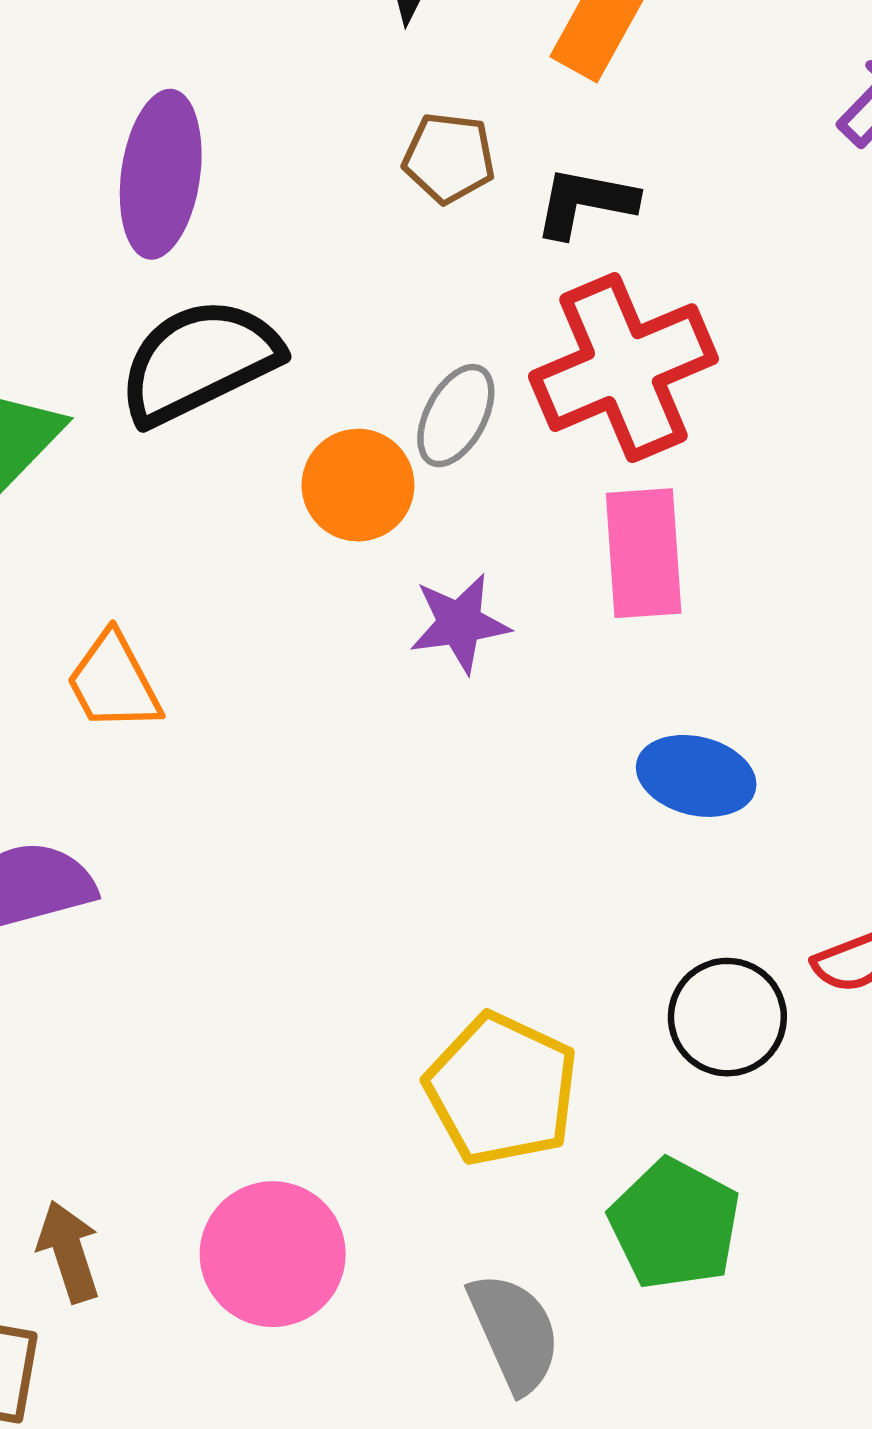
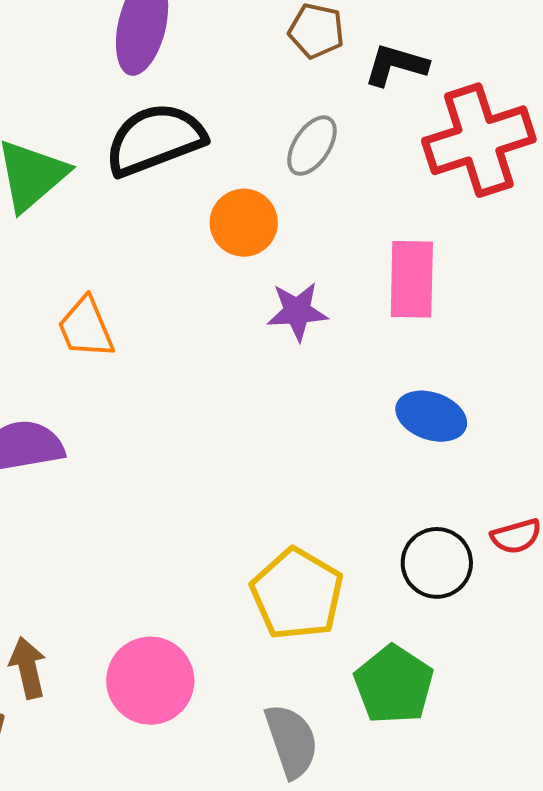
red cross: (623, 368) -> (479, 140), moved
gray ellipse: (456, 416) -> (312, 146), moved

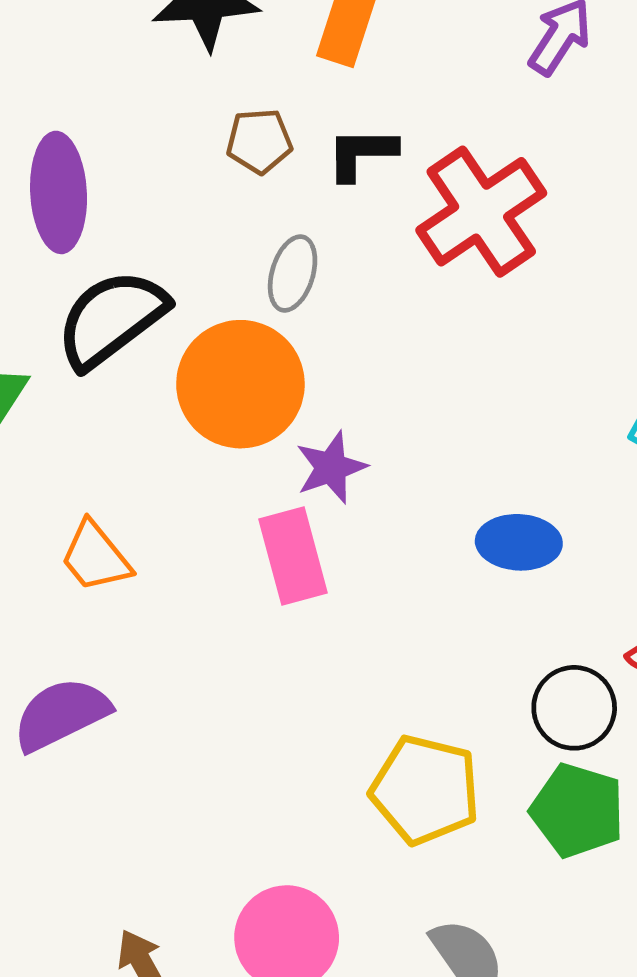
orange circle: (244, 223) -> (240, 384), size x1.6
pink rectangle: (412, 279) -> (293, 556), moved
green pentagon: (394, 685) -> (577, 810), moved

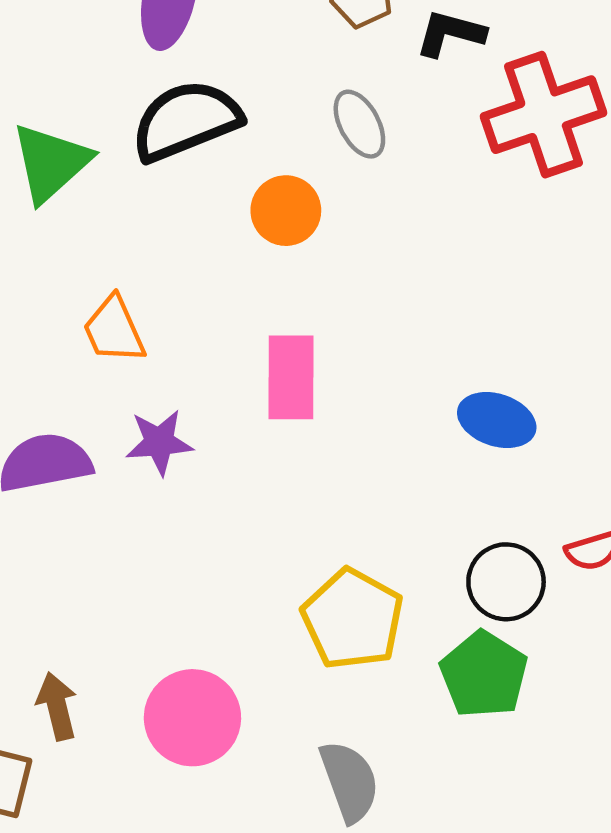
gray ellipse: (293, 273) -> (359, 124), turned -60
orange circle: (240, 384) -> (286, 211), size x0.6
purple star: (331, 467) -> (159, 442), moved

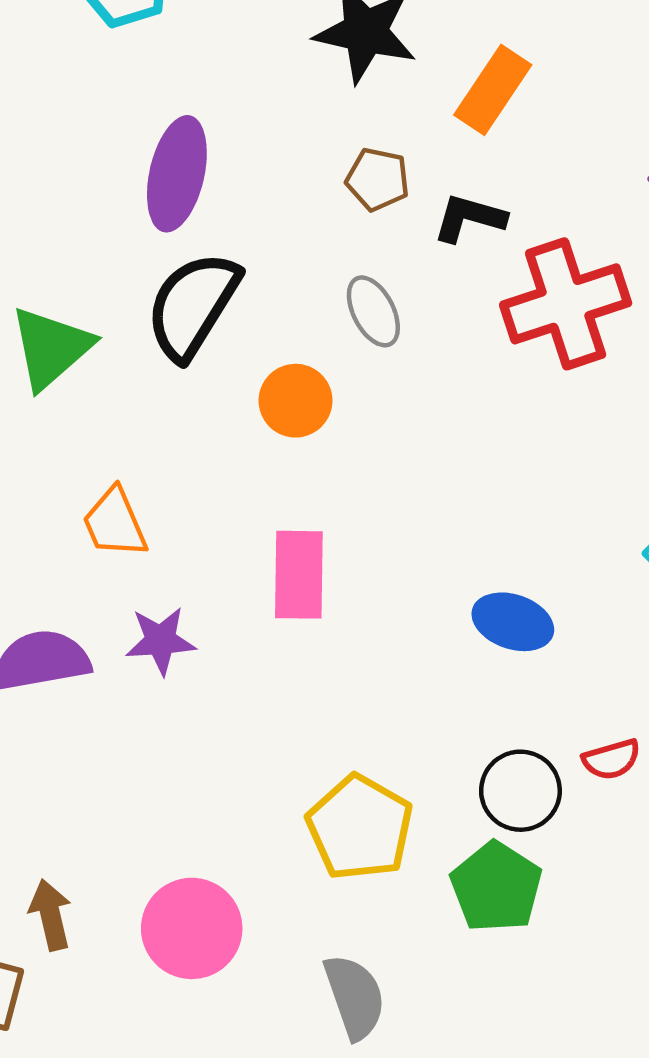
black semicircle: (186, 121) -> (193, 306), turned -37

